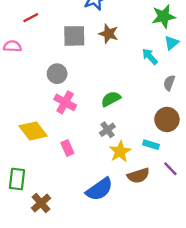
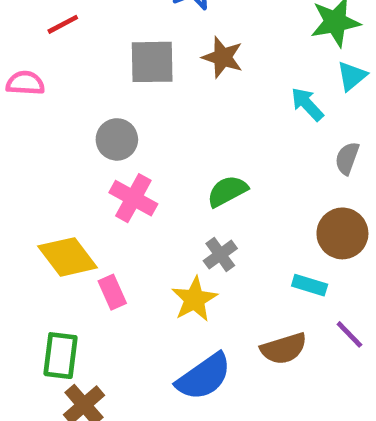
pink rectangle: (67, 148) -> (112, 292), moved
yellow star: (120, 152) -> (194, 299), moved
green rectangle: (17, 179) -> (60, 356), moved

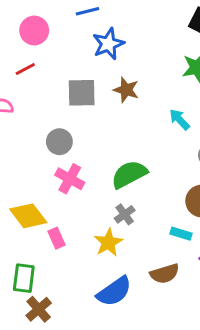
green semicircle: (227, 191) -> (129, 174), size x1.4

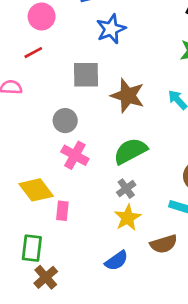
brown star: (126, 90) -> (128, 96), moved, size x1.4
pink rectangle: (56, 238) -> (62, 211), turned 30
yellow star: (108, 243) -> (128, 218), moved
blue semicircle: (114, 291) -> (117, 261), size x0.7

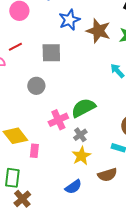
red line: (33, 53) -> (15, 47), moved
brown star: (128, 96) -> (98, 31), moved
pink cross: (75, 155) -> (58, 120), moved, turned 36

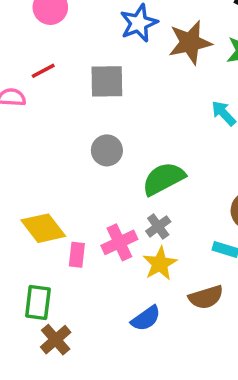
brown star: (98, 31) -> (190, 43), turned -30
gray circle: (36, 86) -> (107, 150), moved
pink cross: (58, 120) -> (119, 242), moved

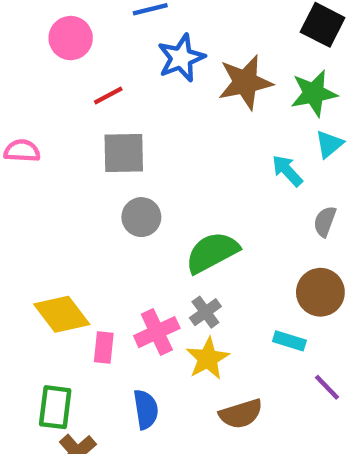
red line: (43, 71) -> (108, 96), moved
gray square: (107, 81) -> (124, 153), moved
brown semicircle: (206, 297) -> (241, 414), moved
blue semicircle: (146, 318) -> (146, 409), moved, turned -64

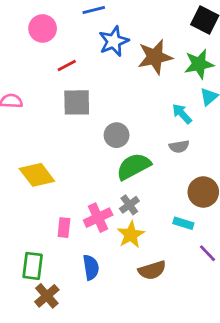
gray circle: (141, 217) -> (117, 135), moved
gray semicircle: (325, 221) -> (179, 146), moved, turned -120
yellow diamond: (62, 314) -> (37, 175), moved

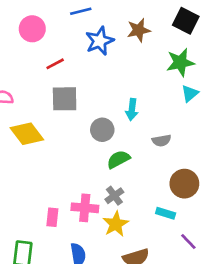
brown star: (155, 57) -> (139, 30), moved, size x0.7
cyan arrow: (182, 114) -> (132, 110), moved, turned -130
green semicircle: (134, 166) -> (118, 159), size x0.7
yellow diamond: (37, 175) -> (27, 134), moved
pink cross: (98, 218) -> (85, 208), turned 30

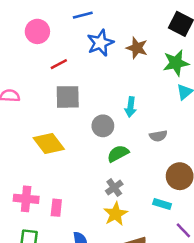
brown star: (139, 30) -> (137, 48), moved, turned 30
yellow diamond: (27, 134) -> (49, 143), moved
pink cross: (85, 208) -> (26, 199), moved

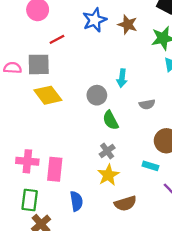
gray square: (68, 97) -> (39, 64), moved
yellow diamond: (49, 143) -> (48, 95), moved
green semicircle: (118, 154) -> (111, 120), turned -90
pink rectangle: (56, 208) -> (55, 169), size x1.5

